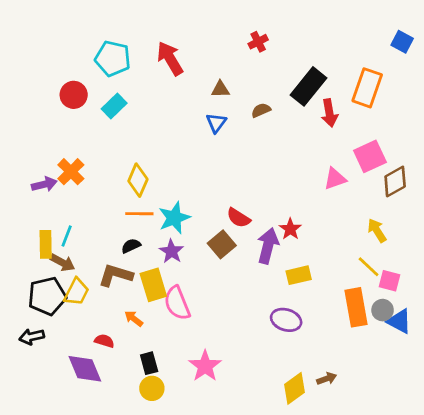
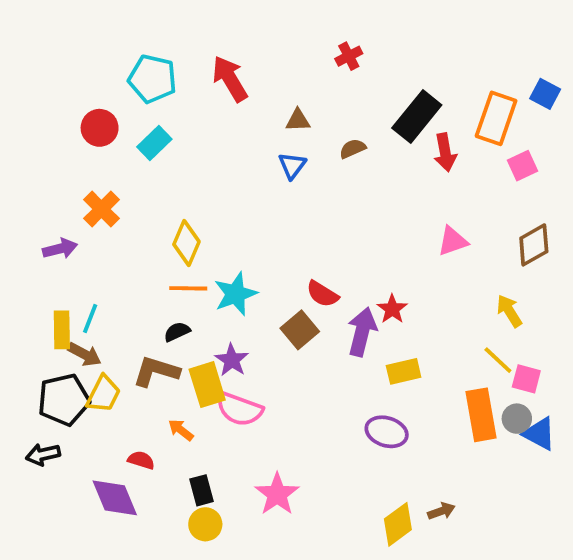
blue square: (402, 42) -> (545, 94), moved
pink square: (370, 156) -> (522, 166), moved, size x0.7
orange cross: (71, 172) -> (101, 209), moved
purple star: (171, 251) -> (232, 360), moved
pink semicircle: (177, 303) -> (239, 409), turned -48

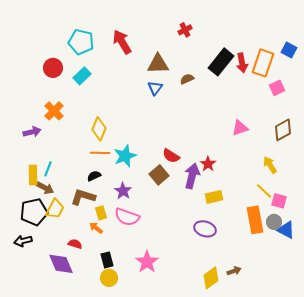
brown triangle: (298, 120) -> (158, 64), size x1.6
red arrow: (445, 152) -> (242, 63), moved
yellow rectangle: (207, 385) -> (101, 213), moved, size x0.6

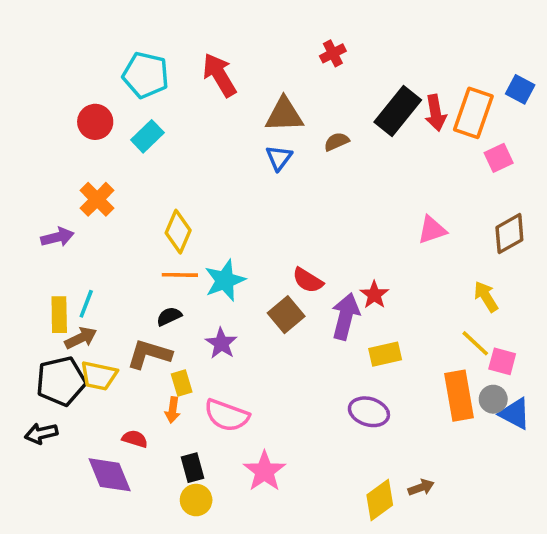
brown arrow: (45, 188) -> (81, 338), turned -54
yellow trapezoid: (55, 209) -> (99, 376), turned 75
pink semicircle: (127, 217) -> (227, 415), moved
orange arrow: (96, 228) -> (173, 410), turned -120

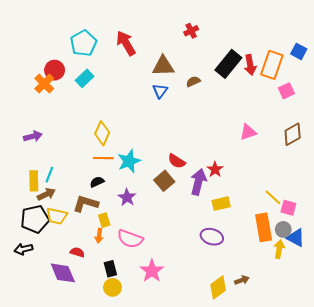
cyan pentagon: (146, 75) -> (84, 43), turned 30
orange cross: (97, 199) -> (44, 84), moved
yellow arrow: (486, 297) -> (279, 249), moved, turned 42

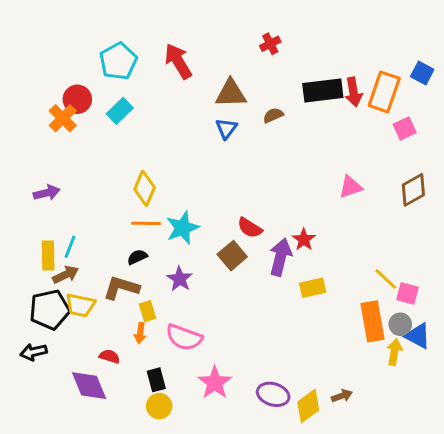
black rectangle: (228, 64) -> (323, 90), turned 44
purple ellipse: (212, 237) -> (273, 394), moved

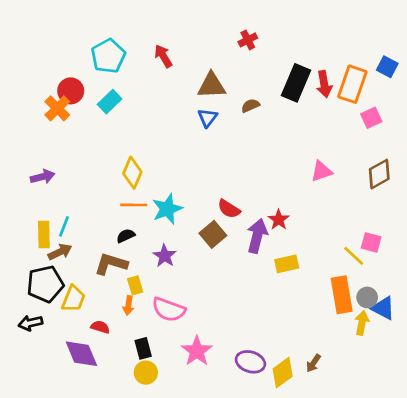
red arrow: (178, 61) -> (163, 56), size x0.7
black rectangle: (323, 90) -> (296, 83), turned -60
pink square: (408, 294) -> (371, 242), moved
yellow trapezoid: (80, 305) -> (73, 299), moved, turned -80
brown arrow: (342, 396) -> (313, 363), turned 144

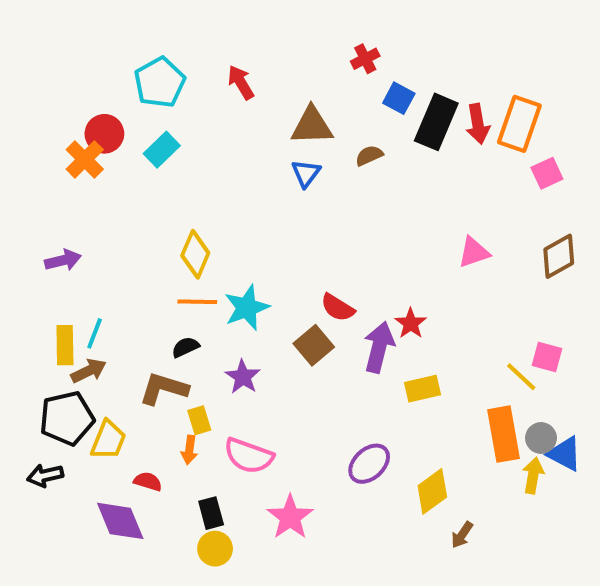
blue square: (387, 67) -> (399, 98), moved
purple ellipse: (250, 362) -> (369, 464), moved, turned -60
yellow diamond: (283, 373) -> (432, 491), moved

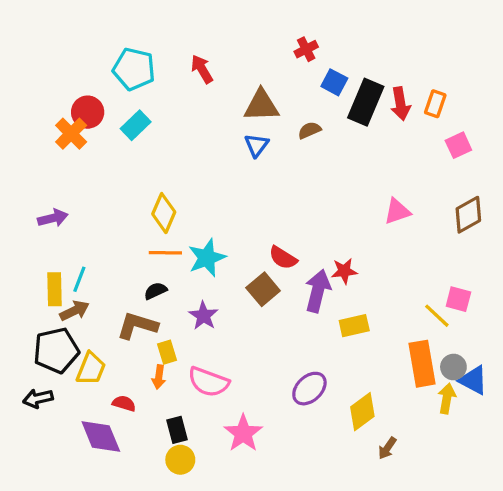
cyan pentagon: (160, 82) -> (134, 69), turned -30
orange rectangle: (519, 124) -> (435, 104), size x0.6
red star: (411, 323) -> (344, 271), turned 30

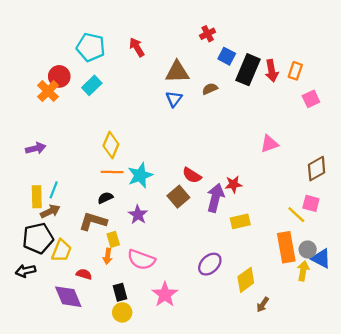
brown diamond: (468, 215) -> (317, 169), moved

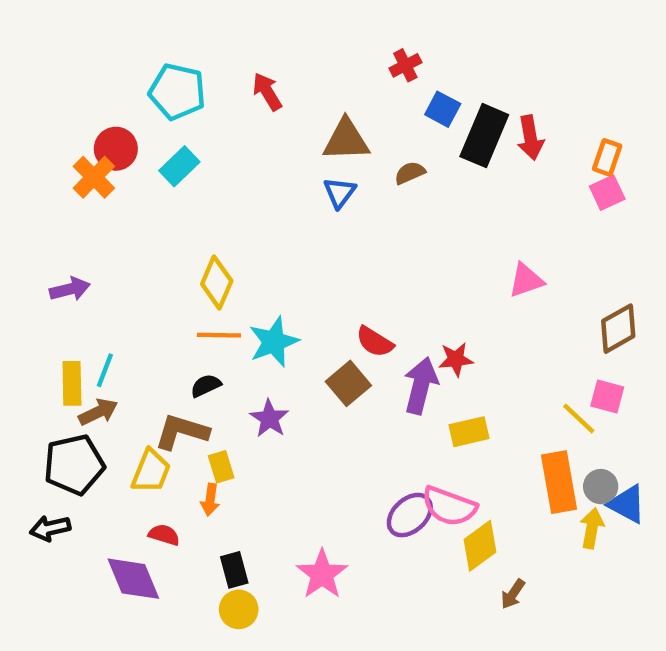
orange rectangle: (295, 71) -> (607, 157), moved
yellow trapezoid: (61, 251) -> (151, 471), moved
pink semicircle: (141, 260) -> (449, 506), moved

